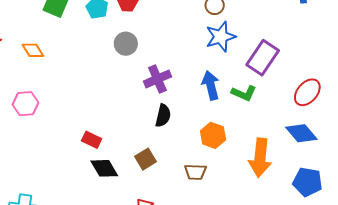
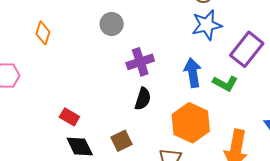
orange diamond: (33, 50) -> (43, 33), moved, turned 45
orange hexagon: (213, 135) -> (191, 123), size x1.5

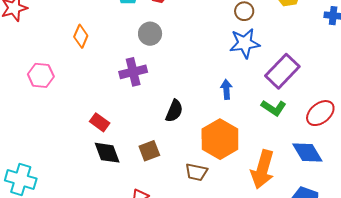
purple cross: (140, 62) -> (133, 72), moved
blue arrow: (193, 73) -> (226, 89), size x0.7
green L-shape: (225, 83) -> (274, 108), moved

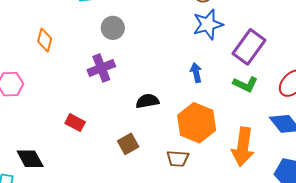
black semicircle: (174, 111) -> (147, 101), turned -115
black diamond: (107, 153) -> (30, 159), moved

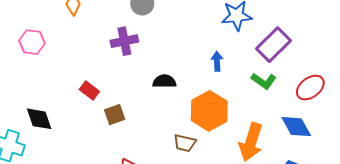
brown square: (128, 144) -> (115, 115), moved

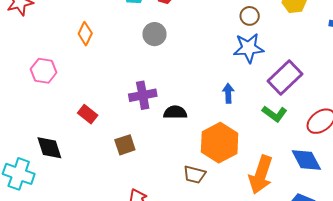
purple cross: (124, 41) -> (143, 95), moved
red rectangle: (89, 91) -> (88, 114), moved

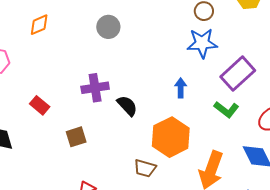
orange diamond: (85, 34) -> (39, 25), turned 40
black semicircle: (175, 112) -> (127, 106), turned 45

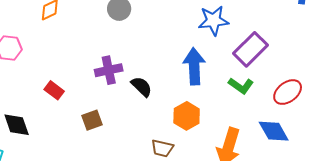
blue arrow: (181, 88) -> (194, 66), size x1.8
orange hexagon: (171, 137) -> (187, 116), size x0.7

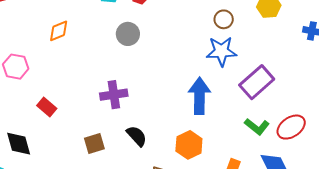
green L-shape: (241, 86) -> (257, 127), moved
black semicircle: (142, 87) -> (137, 136), moved
red rectangle: (54, 90) -> (47, 107), moved

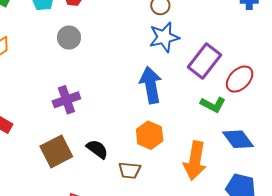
red ellipse: (291, 127) -> (240, 79), moved
black semicircle: (137, 136) -> (97, 149), moved
brown square: (94, 143) -> (56, 151), size x1.5

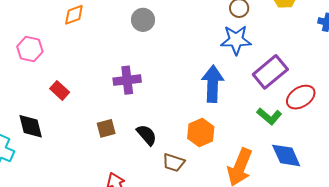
brown square: (56, 151) -> (106, 128), size x0.6

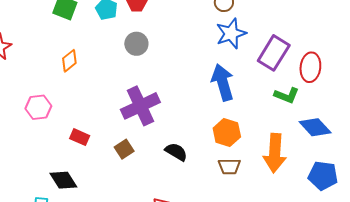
purple cross: (127, 80) -> (140, 106), size x1.4
red ellipse: (301, 97) -> (310, 67), turned -32
brown square: (106, 128) -> (124, 149), moved
brown trapezoid: (174, 163) -> (229, 166), moved

